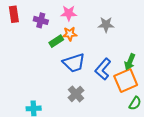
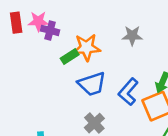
pink star: (69, 13) -> (38, 21), moved
orange star: (70, 34) -> (87, 47), size x1.5

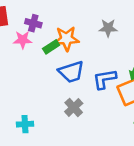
pink star: (38, 21) -> (23, 40), moved
blue L-shape: (128, 92) -> (105, 79), turned 40

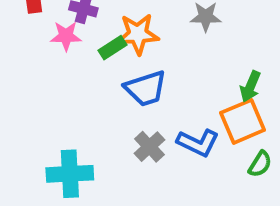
blue L-shape: (105, 79) -> (198, 143), moved, turned -145
cyan cross: (25, 124) -> (70, 174), size x1.6

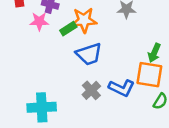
orange square: (243, 121) -> (149, 75), turned 32

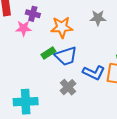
green rectangle: (68, 29) -> (48, 53), moved
blue L-shape: (122, 88) -> (94, 73), moved

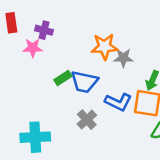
gray star: (98, 18) -> (123, 58), moved
orange star: (62, 27) -> (104, 47), moved
blue trapezoid: (66, 56) -> (84, 82), turned 30

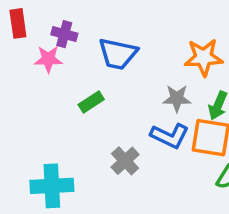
orange star: (104, 47) -> (204, 57), moved
gray star: (123, 58) -> (177, 98), moved
blue trapezoid: (84, 82) -> (118, 54), moved

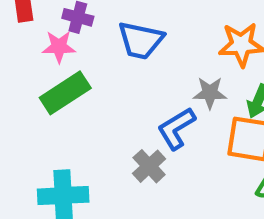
green rectangle: (91, 102) -> (65, 93), moved, size x1.6
blue L-shape: (170, 136) -> (176, 128), moved, turned 123

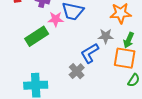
pink star: (59, 47) -> (56, 19), moved

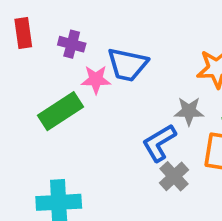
gray cross: (77, 71) -> (174, 176), moved

